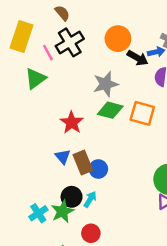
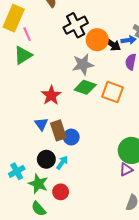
orange circle: (118, 39) -> (97, 40), moved
black cross: (70, 42) -> (76, 25), moved
pink line: (48, 53) -> (27, 34), moved
green star: (62, 211) -> (38, 184), moved, turned -30

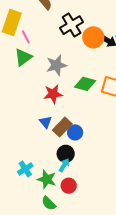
gray star: (83, 64) -> (56, 65), moved
red star: (51, 95) -> (53, 94), turned 30
brown rectangle: (58, 130) -> (62, 127), turned 66
black circle: (46, 159) -> (66, 154), moved
cyan arrow: (62, 163) -> (64, 165), moved

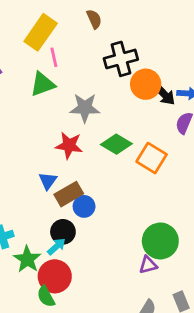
red circle: (69, 186) -> (55, 276), size x1.5
green semicircle: (49, 203) -> (46, 296), moved

